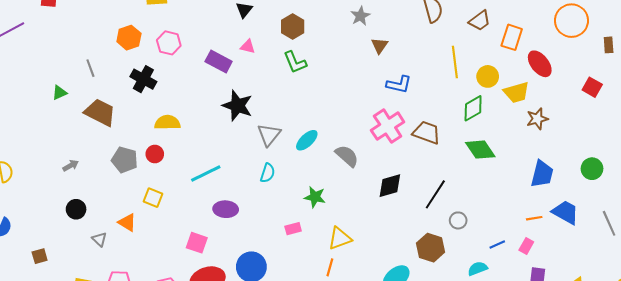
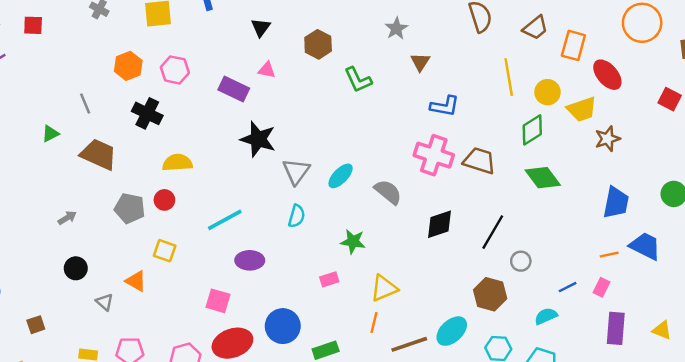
green L-shape: (295, 62) -> (358, 80), moved
pink cross: (388, 126) -> (434, 155), turned -36

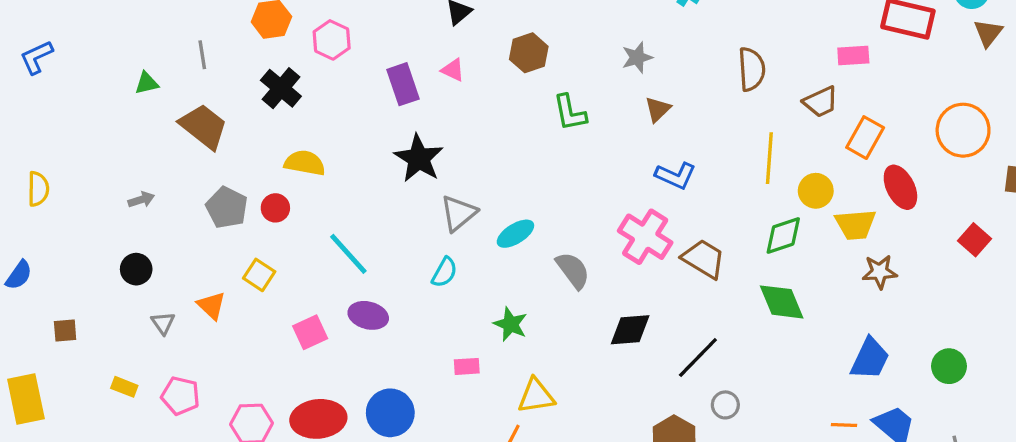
purple rectangle: (234, 89) -> (403, 84), turned 32
cyan line: (225, 220) -> (348, 254), turned 63
pink square: (218, 301) -> (310, 332), moved, turned 35

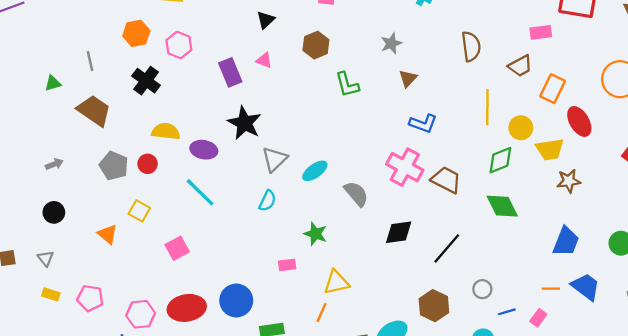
purple ellipse: (368, 315) -> (204, 150), moved
gray triangle: (163, 323) -> (46, 258), moved
gray circle: (725, 405) -> (482, 289), moved

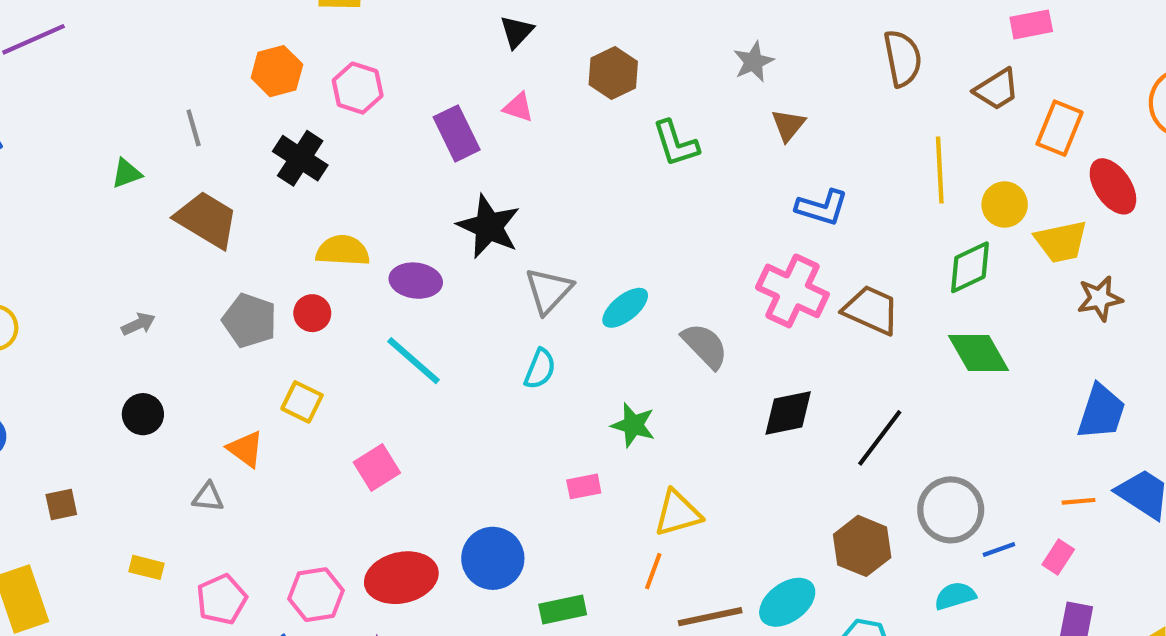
gray triangle: (46, 258) -> (208, 497), moved, turned -42
gray circle: (482, 289) -> (951, 510), size x1.8
pink pentagon: (90, 298) -> (222, 599), moved, turned -30

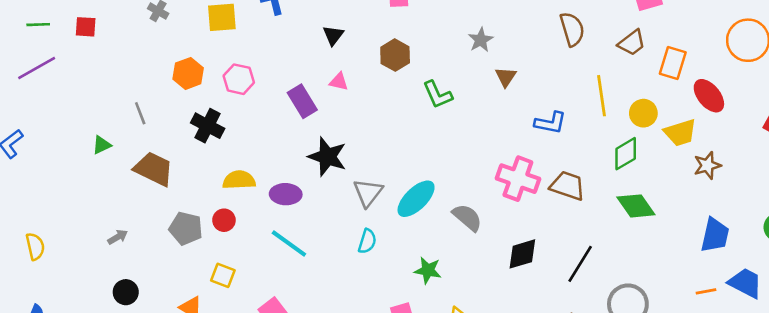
blue L-shape: (822, 207) -> (550, 123), moved
cyan ellipse: (625, 308) -> (416, 199), size x1.4

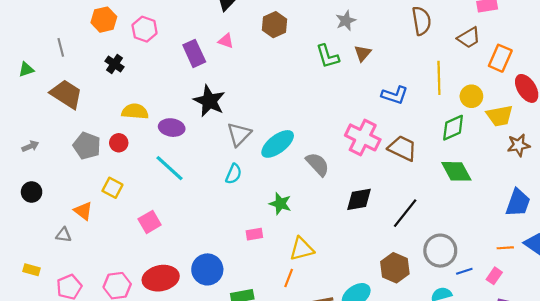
green L-shape: (438, 95) -> (328, 56), moved
black cross: (208, 126) -> (115, 64), size x0.7

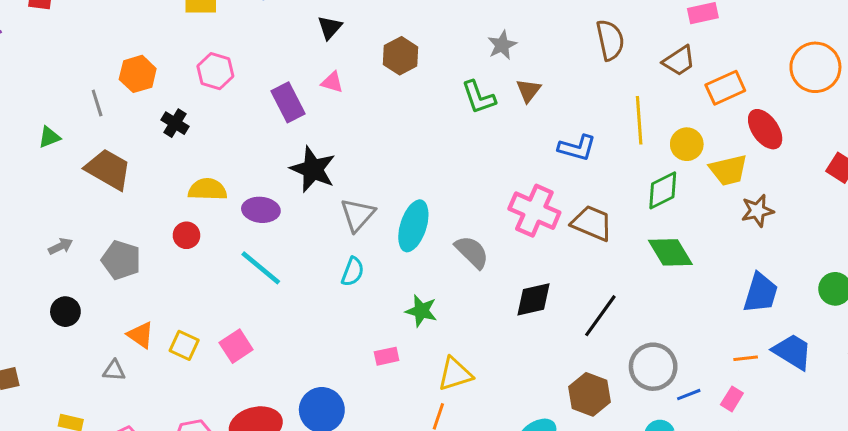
orange hexagon: (104, 20) -> (138, 74), moved
orange rectangle: (500, 58) -> (725, 88), turned 45
cyan ellipse: (278, 144) -> (413, 226), turned -32
gray pentagon: (87, 146) -> (121, 260), moved
yellow square: (112, 188) -> (184, 345), moved

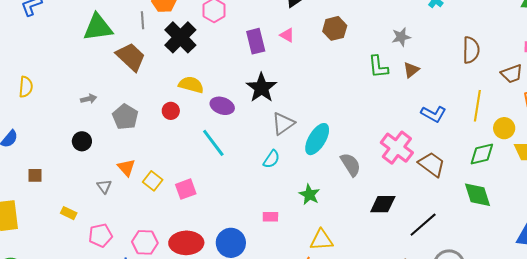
gray line: (97, 103) -> (143, 20), moved
black cross: (175, 123) -> (180, 37), size x1.8
green triangle: (49, 137) -> (98, 27), size x2.0
pink rectangle: (387, 356) -> (270, 217), moved
gray triangle: (114, 371) -> (104, 186), turned 35

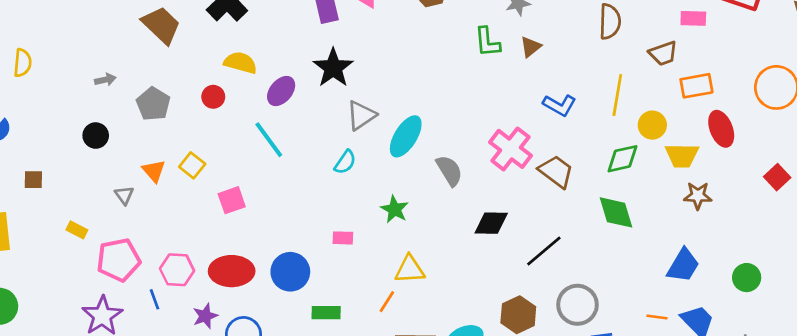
purple ellipse: (222, 106) -> (281, 91), turned -70
yellow square: (153, 181) -> (192, 165), moved
pink pentagon: (100, 235) -> (119, 260), size x1.4

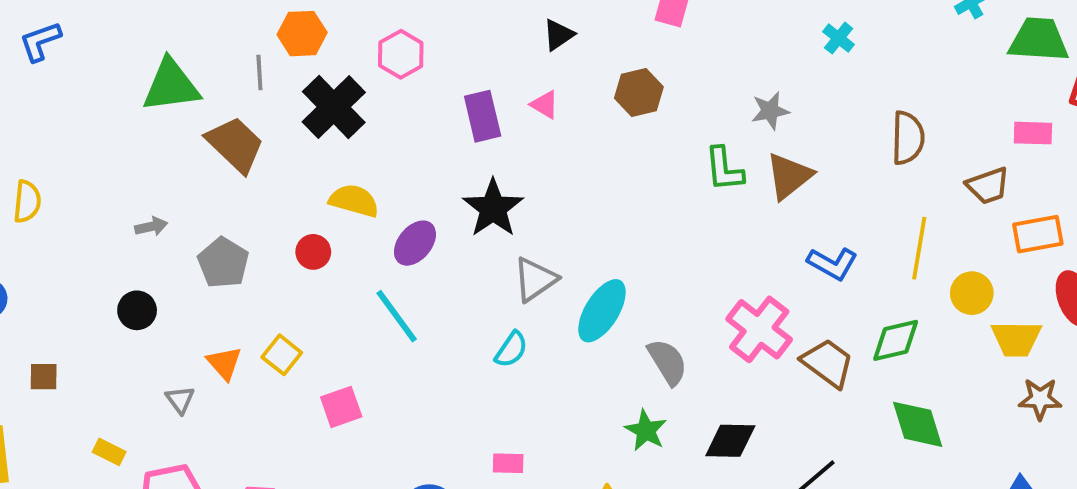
brown triangle: (531, 47) -> (789, 176), size x1.5
green diamond: (622, 159) -> (896, 340), moved
green star: (395, 209) -> (646, 430), moved

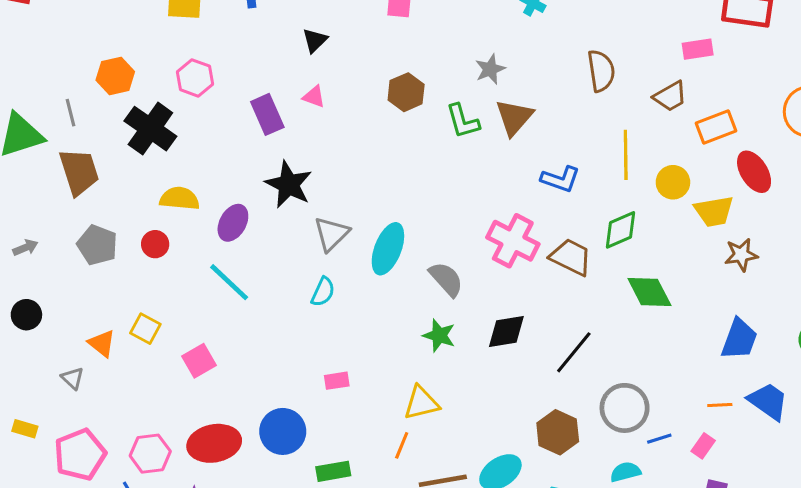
gray line: (259, 72) -> (70, 113), moved
brown hexagon: (639, 93) -> (406, 92), moved
brown trapezoid: (235, 144) -> (79, 172), turned 39
gray pentagon: (223, 263) -> (97, 245), moved

